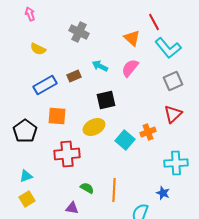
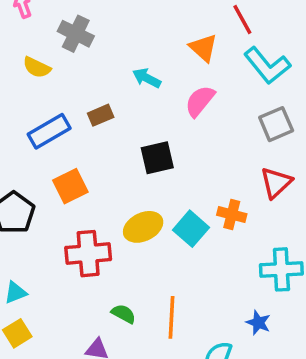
gray cross: (79, 32) -> (76, 34), moved
cyan arrow: (100, 66) -> (147, 78), moved
orange square: (57, 116) -> (70, 186), turned -30
yellow ellipse: (94, 127) -> (143, 227), moved
orange cross: (148, 132) -> (232, 215), turned 35

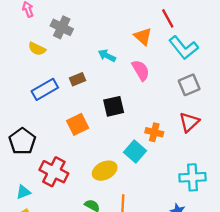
pink semicircle: (200, 101) -> (141, 70), turned 110
orange square: (70, 186) -> (78, 124), moved
orange cross: (232, 215) -> (154, 132), moved
yellow ellipse: (143, 227) -> (105, 171), moved
red cross: (88, 254) -> (54, 172), moved, turned 32

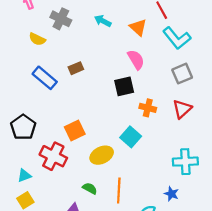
cyan arrow: (107, 56) -> (103, 21), moved
blue rectangle: (45, 89) -> (45, 78), turned 70
black square: (114, 106) -> (124, 86), moved
orange square: (78, 124) -> (75, 130), moved
orange cross: (154, 132) -> (148, 108), moved

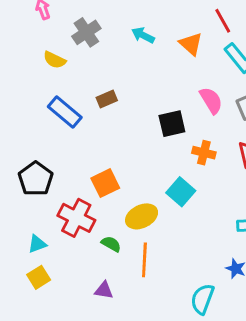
gray cross: (61, 19) -> (86, 32), turned 30
pink semicircle: (136, 60) -> (211, 100), moved
green semicircle: (90, 188) -> (111, 244), moved
orange line: (119, 191) -> (144, 260), moved

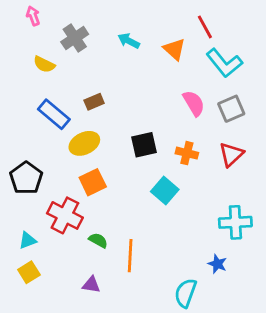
black square: (172, 124) -> (144, 145), moved
yellow ellipse: (142, 216) -> (84, 143), moved

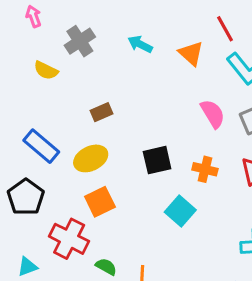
blue rectangle: (54, 114) -> (41, 146), moved

